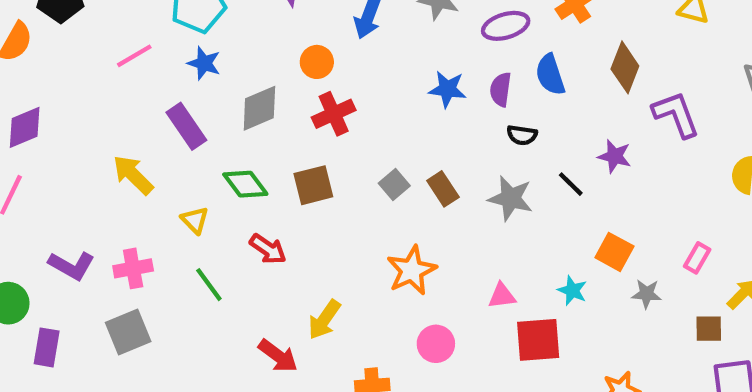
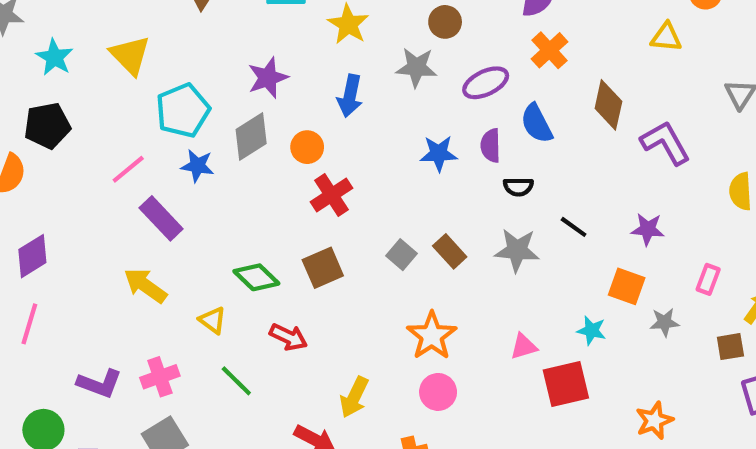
gray diamond: (259, 108) -> (251, 137), moved
purple rectangle: (186, 126) -> (161, 218), moved
purple star: (615, 156) -> (648, 229), moved
pink circle: (436, 344) -> (438, 392), moved

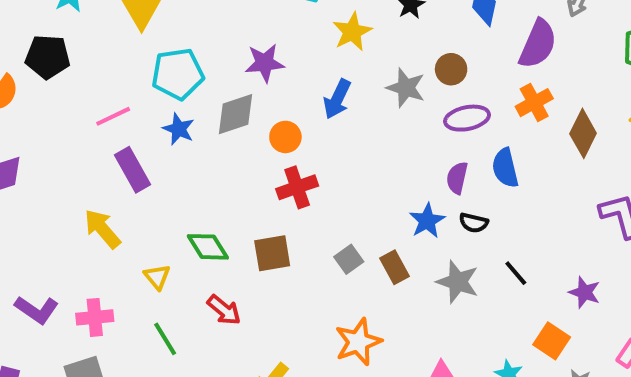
brown circle: (445, 22) -> (451, 69), moved
brown diamond: (608, 105) -> (583, 133), moved
blue star: (439, 153) -> (427, 221), moved, turned 30

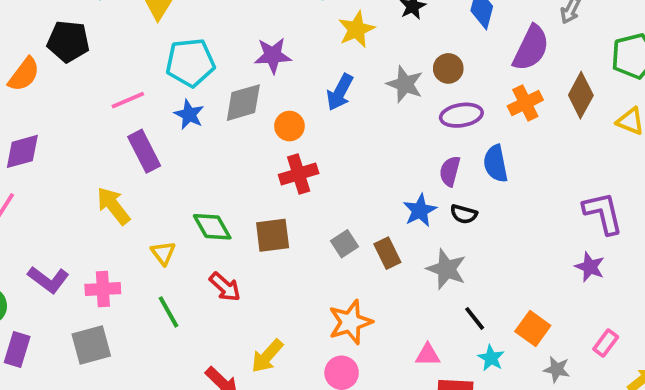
brown diamond: (583, 133) -> (581, 95), moved
black line: (516, 273) -> (475, 318), moved
purple star: (585, 292) -> (590, 267), moved

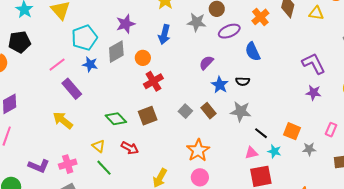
purple semicircle: (450, 171) -> (206, 63), moved, turned 42
yellow triangle: (163, 253) -> (99, 146), moved
pink triangle: (428, 355) -> (251, 153), moved

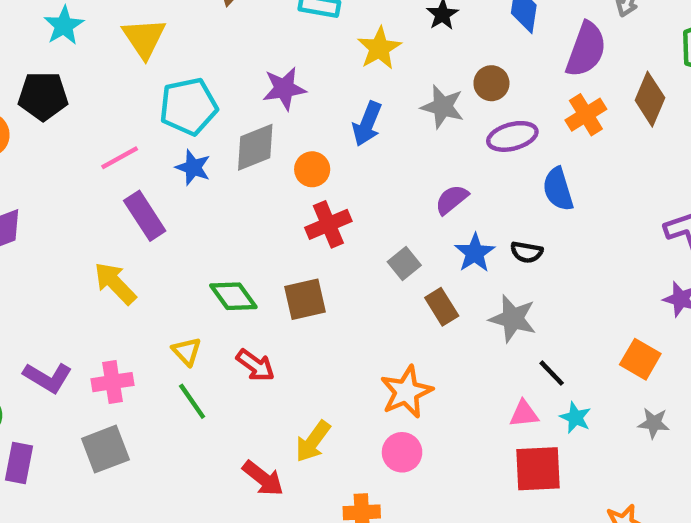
gray square: (185, 111) -> (404, 264), moved
orange square: (292, 131) -> (640, 359), moved

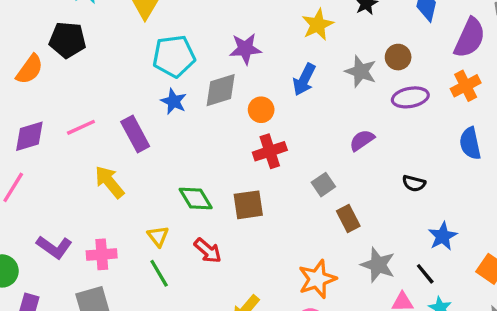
pink line: (120, 158) -> (81, 127), moved
blue semicircle: (558, 189) -> (470, 143), moved
blue star: (475, 253) -> (443, 236), moved
gray star: (513, 319) -> (378, 265), moved

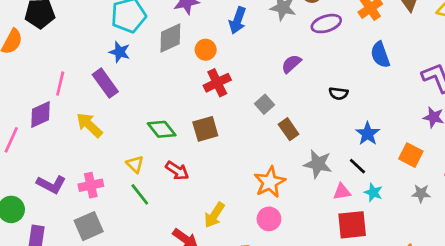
blue star: (174, 101) -> (120, 52), moved
pink line: (81, 127) -> (60, 84), turned -45
purple diamond: (29, 136) -> (40, 114), moved

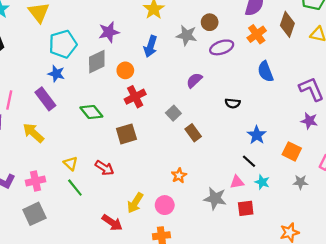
green diamond: (162, 129) -> (91, 112), moved
gray star: (318, 164) -> (215, 199), moved
orange star: (270, 182) -> (179, 176), size x0.6
pink circle: (269, 219) -> (165, 205), moved
red square: (352, 225) -> (246, 208), size x0.7

